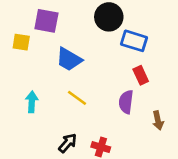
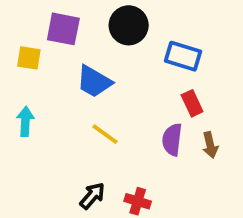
black circle: (109, 17) -> (129, 25), moved
cyan arrow: (32, 102) -> (25, 121), moved
brown arrow: (158, 120) -> (210, 145), moved

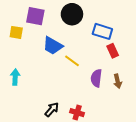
red rectangle: (192, 103) -> (113, 51), moved
cyan arrow: (25, 121) -> (15, 77), moved
yellow line: (105, 134) -> (72, 61), moved

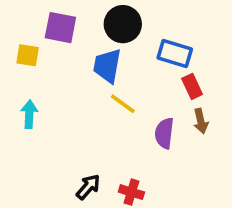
blue trapezoid: (53, 46) -> (107, 66), moved, turned 70
cyan arrow: (15, 77) -> (29, 114), moved
brown arrow: (118, 81) -> (201, 121), moved

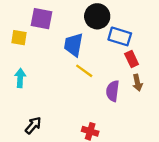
black circle: (123, 24) -> (97, 16), moved
black arrow: (88, 187) -> (33, 125), moved

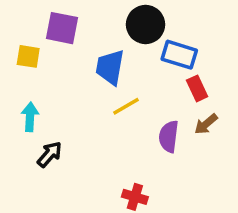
yellow line: (84, 71) -> (126, 106), turned -66
brown arrow: (137, 83) -> (206, 124), turned 63
black arrow: (33, 125) -> (50, 154), moved

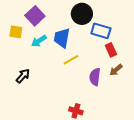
purple square: (62, 28) -> (35, 16), turned 36
cyan arrow: (30, 117) -> (39, 41), moved, turned -126
black arrow: (50, 154) -> (23, 76), moved

